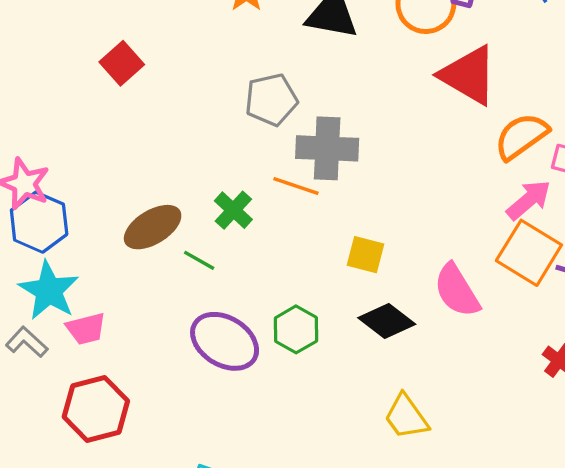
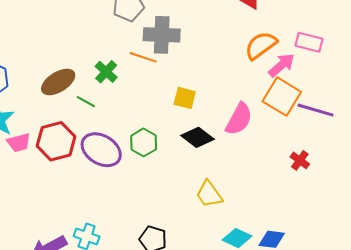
orange semicircle: (521, 136) -> (261, 45), moved
pink semicircle: (457, 291) -> (239, 119), turned -120
red hexagon: (96, 409) -> (56, 141), moved

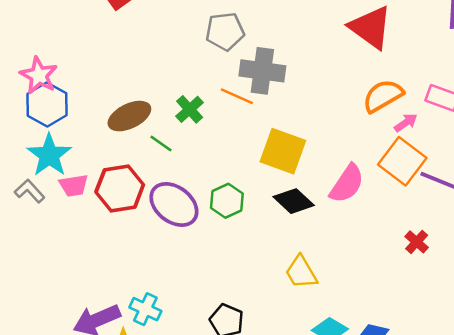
pink arrow: (281, 65) -> (406, 123), size x0.7
yellow square: (185, 98) -> (283, 151), size x1.6

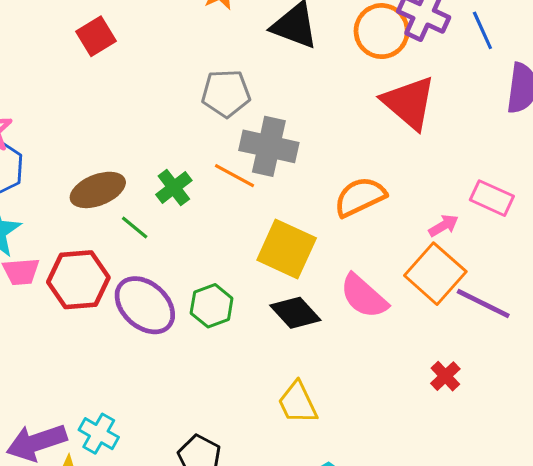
orange semicircle: (383, 96) -> (360, 197), moved
pink semicircle: (347, 184) -> (364, 296), turned 93

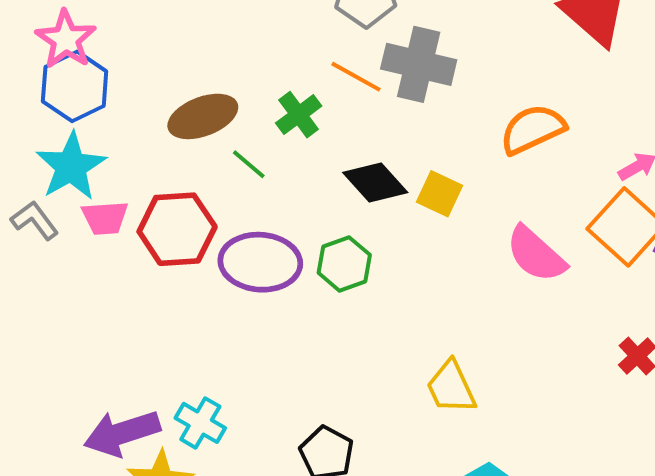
orange line: (234, 176) -> (356, 77), moved
yellow square: (287, 249) -> (439, 194), size x0.6
purple ellipse: (145, 305) -> (260, 262), turned -38
black diamond: (295, 313) -> (375, 183), moved

